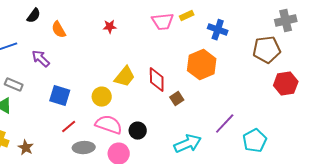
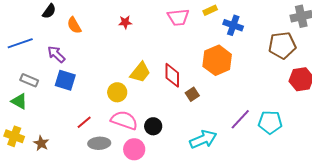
yellow rectangle: (187, 16) -> (210, 10), moved
blue square: (60, 96) -> (65, 80), moved
cyan pentagon: (255, 141) -> (270, 122), moved, turned 30

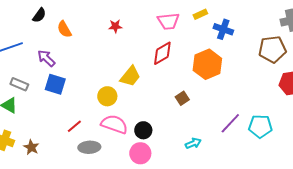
red diamond: (172, 75) -> (162, 53), moved, turned 60
cyan arrow: (203, 139) -> (193, 143), size x0.6
pink circle: (134, 149) -> (140, 153), moved

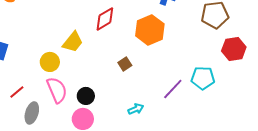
pink semicircle: (114, 124) -> (57, 90), turned 48
cyan pentagon: (260, 126) -> (203, 78), moved
gray ellipse: (89, 147) -> (32, 113), turned -70

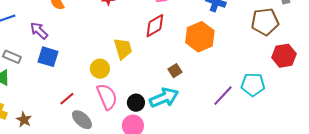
yellow trapezoid: (73, 42) -> (123, 49), turned -55
cyan arrow: (136, 109) -> (164, 98), moved, size x1.8
gray ellipse: (32, 113) -> (82, 120), turned -65

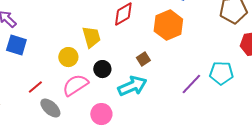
pink semicircle: (107, 97) -> (75, 85), turned -100
black circle: (136, 103) -> (102, 69), moved

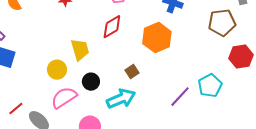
cyan pentagon: (221, 73) -> (210, 86), turned -30
red line: (35, 87) -> (16, 109), moved

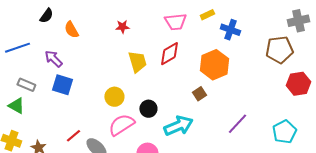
yellow trapezoid: (80, 50) -> (137, 62), moved
brown square: (132, 72) -> (199, 94), moved
cyan pentagon: (210, 86) -> (284, 132), moved

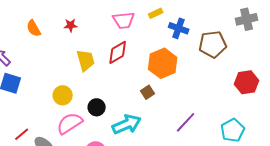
orange semicircle: (71, 30) -> (34, 28), moved
brown pentagon: (279, 50) -> (213, 44), moved

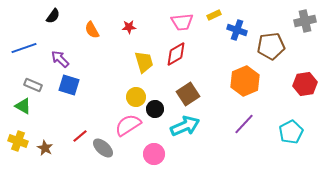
orange hexagon: (163, 63) -> (245, 81), moved
brown square: (148, 92) -> (188, 94), moved, size x1.6
yellow circle: (63, 95) -> (136, 97), moved

